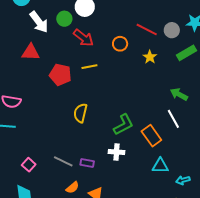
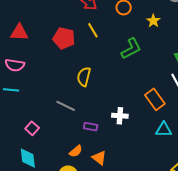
red triangle: (31, 52) -> (19, 32), moved
yellow line: (89, 67) -> (93, 30), turned 70
green L-shape: (123, 125) -> (131, 49), moved
gray line: (63, 161) -> (66, 106), moved

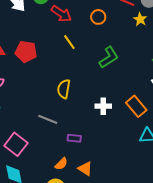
yellow star: (153, 21) -> (140, 19), moved
red pentagon: (64, 38) -> (26, 52), moved
white cross: (120, 116) -> (103, 106), moved
pink square: (32, 128) -> (16, 144), size x1.6

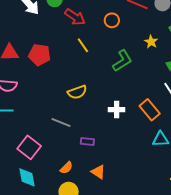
yellow star: (140, 19) -> (151, 42), moved
yellow semicircle: (64, 89) -> (77, 92), turned -120
orange semicircle: (61, 164) -> (66, 168), moved

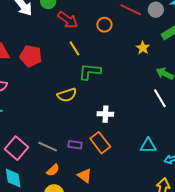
green L-shape: (122, 61) -> (90, 72), moved, turned -145
orange rectangle: (150, 110) -> (100, 143), moved
gray line: (61, 123) -> (48, 147), moved

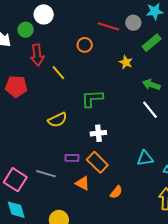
red arrow: (68, 20) -> (37, 55), moved, turned 55
green L-shape: (90, 72) -> (92, 99), moved
purple rectangle: (75, 145) -> (72, 158), moved
orange semicircle: (53, 170) -> (116, 192), moved
orange triangle: (85, 176) -> (83, 183), moved

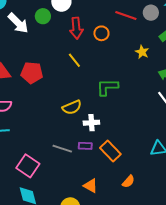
red arrow: (37, 55) -> (76, 28), moved
white cross: (98, 133) -> (91, 123), moved
gray line: (46, 174) -> (62, 149), moved
orange triangle: (83, 183) -> (91, 186), moved

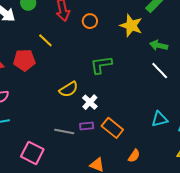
orange circle: (101, 33) -> (90, 21), moved
yellow star: (142, 52) -> (131, 26), size x1.6
yellow line: (74, 60) -> (45, 40), moved
white cross: (91, 123) -> (90, 102), turned -35

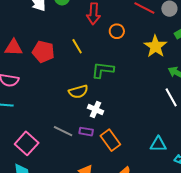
yellow line: (45, 40) -> (77, 46), moved
green L-shape: (101, 65) -> (103, 70), moved
white cross: (90, 102) -> (96, 109), turned -35

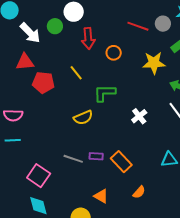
yellow star: (155, 46) -> (154, 63), turned -30
red triangle: (14, 48) -> (25, 62), moved
white cross: (96, 109) -> (139, 116), moved, turned 35

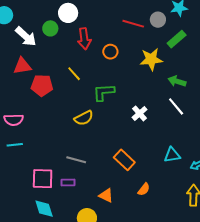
purple rectangle: (96, 156) -> (68, 183), moved
pink square: (39, 176) -> (43, 179), turned -30

